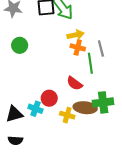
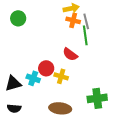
gray line: (101, 49) -> (86, 21), moved
green cross: (103, 102) -> (97, 98), moved
brown ellipse: (85, 108) -> (60, 108), moved
yellow cross: (67, 115) -> (61, 76), moved

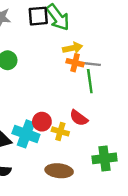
gray line: (86, 21) -> (91, 64), turned -70
red semicircle: (70, 54) -> (79, 118), moved
cyan cross: (33, 78) -> (26, 134), size x1.5

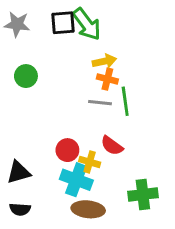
gray line: (91, 64) -> (100, 103), moved
cyan cross: (26, 134) -> (76, 180), moved

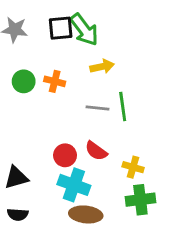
orange cross: (107, 79) -> (55, 81), moved
red semicircle: (112, 146) -> (96, 151), moved
yellow cross: (90, 162) -> (133, 167), moved

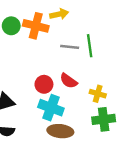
yellow arrow: (102, 67) -> (59, 14), moved
orange cross: (55, 81) -> (36, 26), size x1.5

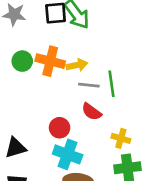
yellow arrow: (59, 14) -> (77, 65), moved
red semicircle: (69, 81) -> (92, 112), moved

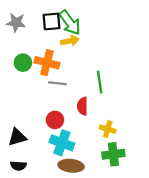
yellow arrow: (77, 65) -> (70, 41), moved
gray line: (89, 85) -> (57, 83), moved
red semicircle: (92, 112) -> (82, 106), turned 54

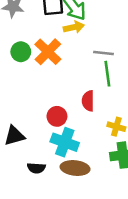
orange cross: (47, 63) -> (48, 52), turned 30
gray line: (57, 83) -> (103, 53), moved
black semicircle: (18, 166) -> (36, 168), moved

